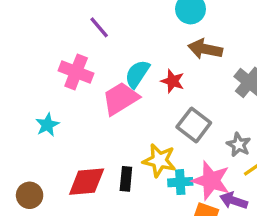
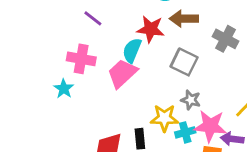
red star: (173, 81) -> (151, 29), moved, size x1.4
cyan star: (47, 125) -> (64, 89), moved
gray square: (194, 125) -> (184, 62), moved
gray star: (239, 145) -> (191, 100), moved

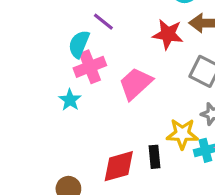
cyan semicircle: (132, 50) -> (79, 44), moved
pink cross: (81, 59) -> (90, 67), turned -32

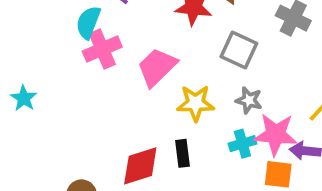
cyan star: (70, 100) -> (24, 98), moved
yellow star: (182, 134) -> (196, 103), moved

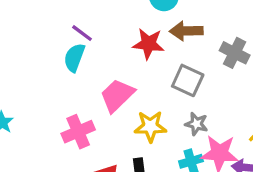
cyan semicircle: (88, 22) -> (74, 58), moved
pink cross: (102, 49) -> (78, 132), moved

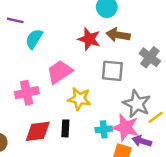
purple line: (82, 33) -> (15, 20), moved, turned -35
gray square: (188, 80) -> (112, 71), turned -30
gray star: (196, 124) -> (137, 104), moved, size x1.6

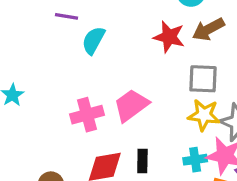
brown arrow: (118, 35) -> (208, 29), turned -35
pink trapezoid: (60, 72) -> (131, 105), moved
yellow star: (79, 99) -> (204, 115), moved

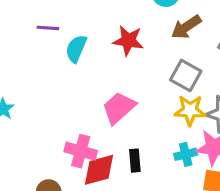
red star: (169, 37) -> (128, 41), moved
gray square: (203, 79) -> (186, 75), turned 32
pink cross: (87, 115) -> (81, 151), moved, turned 36

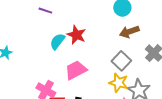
red star: (128, 41) -> (76, 35), moved
cyan semicircle: (76, 49) -> (57, 41), moved

